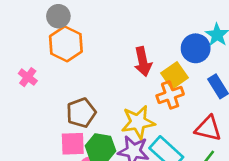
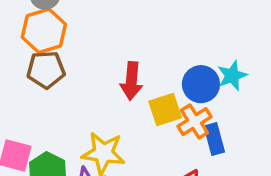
orange cross: (170, 95) -> (194, 122), moved, turned -30
brown pentagon: (81, 113) -> (46, 70), moved

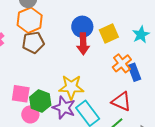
blue circle: (201, 84) -> (82, 27), moved
yellow square: (165, 109) -> (109, 33), moved

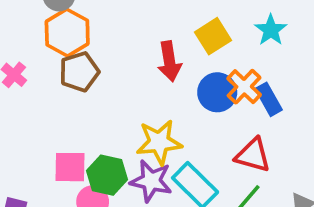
blue circle: (82, 27) -> (217, 92), moved

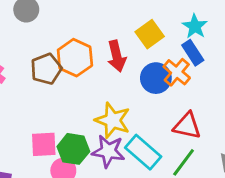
orange hexagon: (67, 33) -> (75, 58), moved
blue rectangle: (269, 99) -> (193, 53), moved
yellow star: (159, 142) -> (113, 120), turned 30

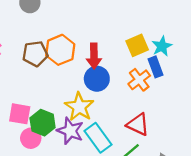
yellow square: (150, 34) -> (137, 45), moved
blue circle: (156, 78) -> (97, 79), moved

